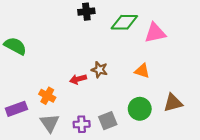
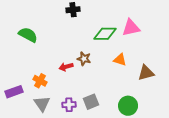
green diamond: (124, 22) -> (105, 34), moved
green semicircle: (15, 46) -> (28, 35), moved
brown triangle: (173, 103) -> (146, 73), moved
green circle: (140, 109) -> (128, 106), moved

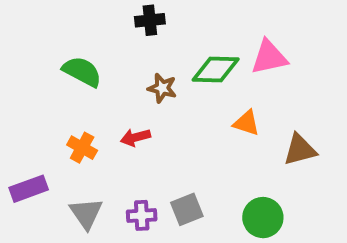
green semicircle: (28, 35) -> (82, 72), moved
brown star: (84, 59) -> (162, 88), moved
orange cross: (40, 81) -> (82, 148), moved

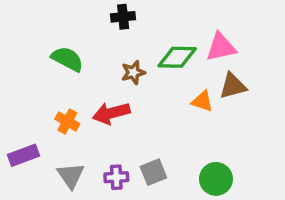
brown star: (162, 88) -> (133, 73), turned -30
red arrow: (135, 137) -> (111, 113), size x1.5
brown triangle: (300, 150) -> (233, 86), moved

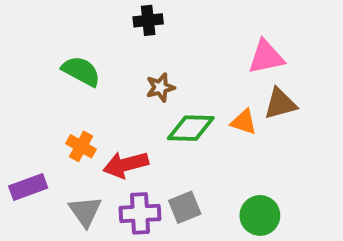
green diamond: (177, 57) -> (191, 128), moved
red arrow: (111, 113) -> (126, 165), moved
purple cross: (116, 177) -> (140, 213), size x1.4

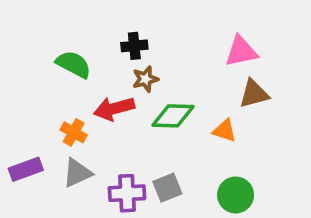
black cross: (148, 20) -> (134, 46), moved
orange triangle: (244, 122) -> (225, 131), moved
red arrow: (126, 165) -> (114, 108), moved
gray triangle: (85, 211) -> (77, 173), moved, turned 40

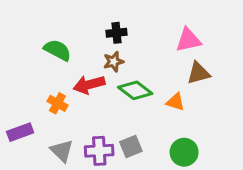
black cross: (134, 46) -> (116, 33), moved
green diamond: (173, 116) -> (135, 90), turned 36
gray triangle: (77, 173) -> (62, 151), moved, turned -50

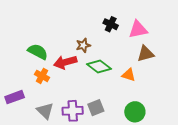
black cross: (116, 33) -> (111, 24), moved, turned 32
green semicircle: (57, 50) -> (38, 52), moved

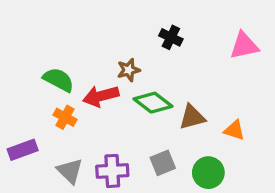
pink triangle: (138, 29) -> (244, 46), moved
brown triangle: (146, 54) -> (192, 117), moved
orange triangle: (129, 75) -> (234, 130), moved
gray square: (96, 108) -> (163, 163), moved

